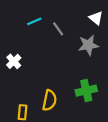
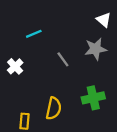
cyan line: (34, 21) -> (34, 34), moved
gray line: (58, 29) -> (63, 59), moved

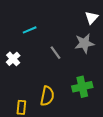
white triangle: (104, 20) -> (92, 18), turned 32

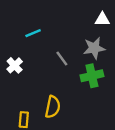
white triangle: (92, 18) -> (102, 19), turned 48
green cross: (82, 87) -> (92, 76), moved

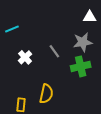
cyan line: (33, 33) -> (12, 29), moved
white cross: (15, 65) -> (25, 57), moved

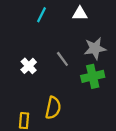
white triangle: (90, 17) -> (80, 14), moved
cyan line: (12, 29) -> (41, 15), moved, turned -40

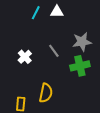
white triangle: (80, 14) -> (57, 12), moved

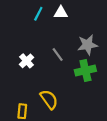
yellow semicircle: (46, 93) -> (49, 99), turned -48

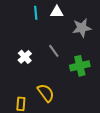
cyan line: (38, 14) -> (36, 13), turned -32
gray star: (88, 45) -> (82, 28), moved

